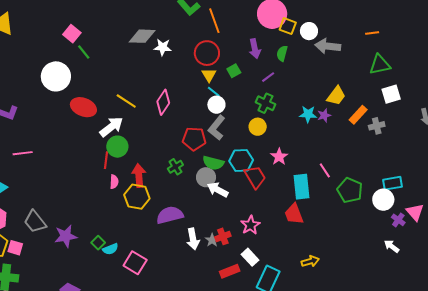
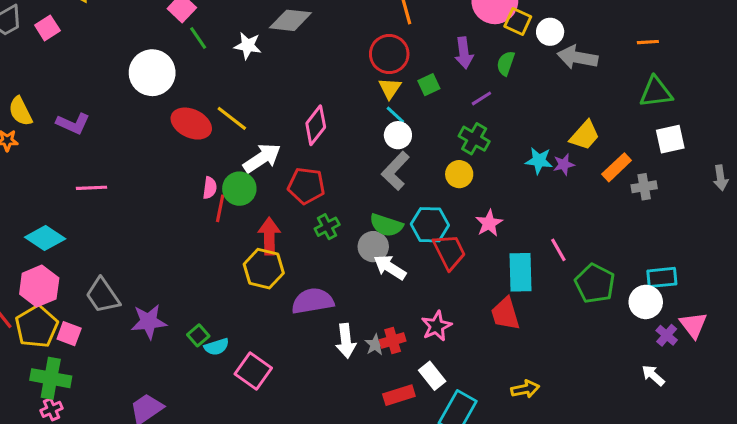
white star: (163, 47) -> (248, 46), moved
yellow line: (126, 101) -> (232, 118), moved
white arrow: (111, 127) -> (262, 158), moved
red pentagon: (194, 139) -> (306, 186), moved
pink semicircle: (114, 182) -> (210, 188), moved

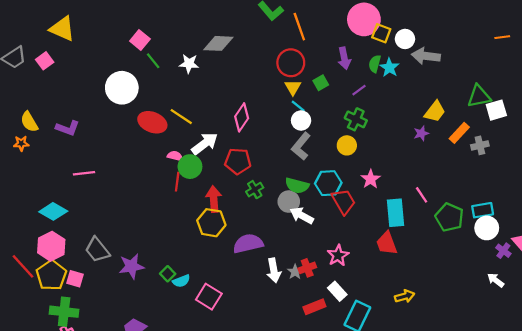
orange line: (648, 42) -> (502, 37), moved
green triangle: (656, 92) -> (479, 96), moved
cyan star: (539, 161) -> (389, 68), moved, turned 30
pink semicircle: (210, 188) -> (175, 156), moved, turned -80
cyan rectangle: (662, 277) -> (483, 210), moved

